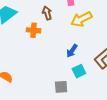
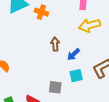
brown arrow: (47, 13) -> (55, 44), moved
orange cross: (34, 30) -> (41, 12), moved

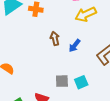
cyan square: (76, 76) -> (81, 82), moved

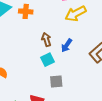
cyan square: (81, 82) -> (48, 60), moved

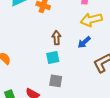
blue arrow: (67, 45) -> (84, 42), moved

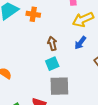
gray square: (56, 81) -> (59, 86), size x1.5

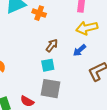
brown arrow: (52, 44) -> (52, 45), turned 40

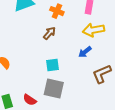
orange cross: (39, 13) -> (57, 11), moved
brown arrow: (52, 45) -> (49, 33), moved

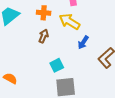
yellow arrow: (93, 30) -> (69, 21), moved, turned 60

